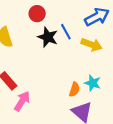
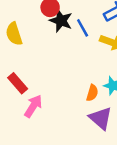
black star: (48, 37) -> (61, 21), moved

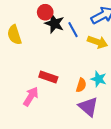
red rectangle: (18, 83) -> (48, 77), moved, turned -30

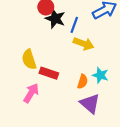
blue line: (73, 30) -> (74, 25), turned 49
yellow semicircle: (14, 35) -> (29, 59), moved
yellow arrow: (98, 42) -> (84, 44), moved

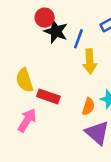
yellow arrow: (84, 44) -> (90, 61), turned 66

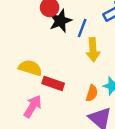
black star: (56, 31) -> (60, 21), turned 30
yellow semicircle: (25, 80) -> (30, 68), turned 125

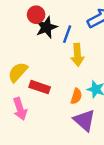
yellow semicircle: (30, 68) -> (18, 72), turned -65
pink arrow: (33, 106) -> (20, 109), turned 130

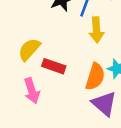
orange semicircle: (76, 96) -> (95, 77), size x1.5

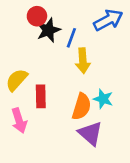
red rectangle: (54, 66) -> (41, 96), turned 70

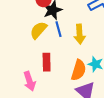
blue line: (71, 38) -> (59, 29), moved, turned -35
yellow semicircle: (17, 80) -> (39, 30), moved

